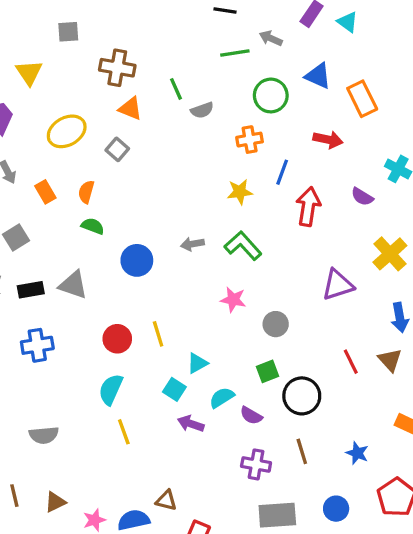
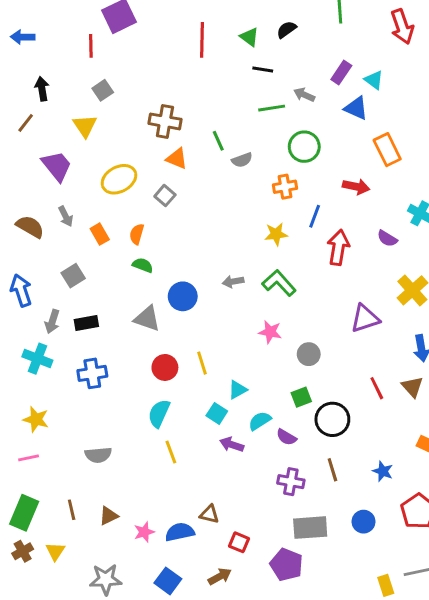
gray square: (68, 32) -> (103, 90), moved, turned -30
blue triangle: (318, 76) -> (356, 108), moved
gray triangle: (73, 285) -> (147, 319), moved

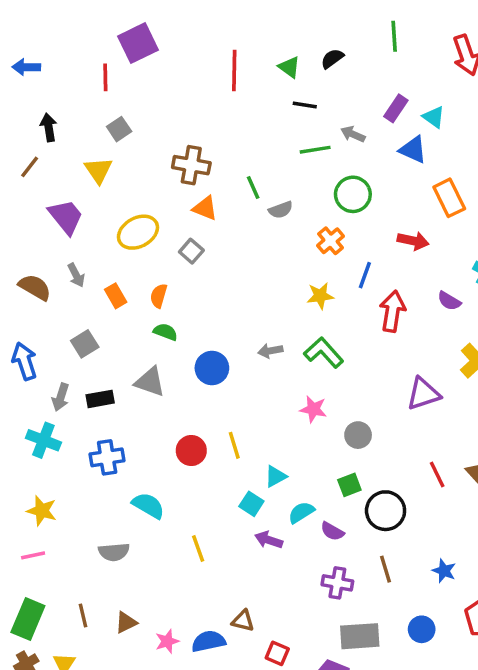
orange cross: (285, 187) -> (331, 241), turned -30
gray triangle: (147, 319) -> (150, 382), moved
cyan semicircle: (159, 413) -> (148, 506), moved, turned 96

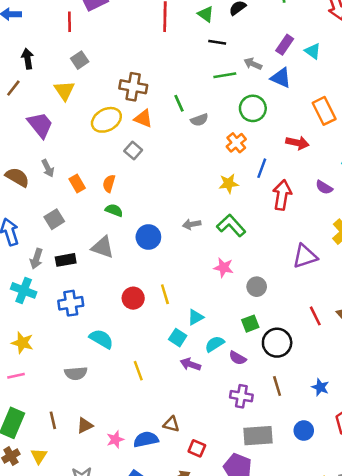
blue triangle: (413, 150) -> (281, 78), moved
yellow ellipse: (138, 232) -> (106, 120), moved

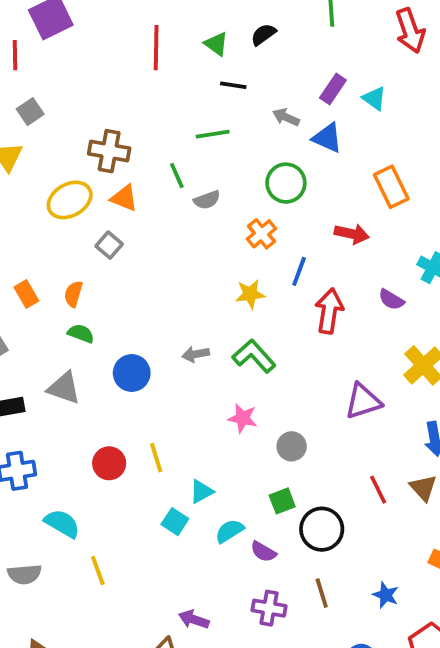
green line: (225, 75) -> (213, 134), moved
purple arrow: (190, 364) -> (194, 619), moved
yellow line: (138, 371) -> (98, 571), moved

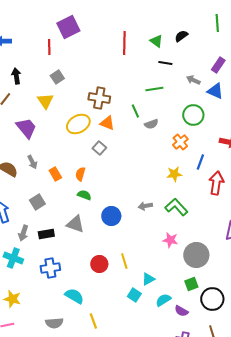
gray circle: (292, 446) -> (196, 255), size x1.6

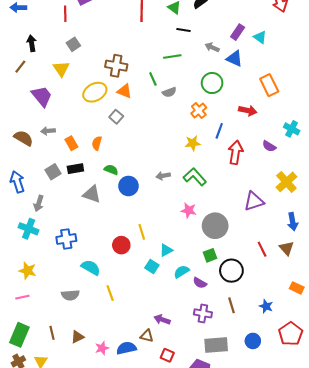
gray arrow: (32, 162) -> (48, 131), turned 112
green semicircle: (84, 195) -> (111, 170), moved
black rectangle: (46, 234) -> (75, 169), moved
red circle: (99, 264) -> (121, 245), moved

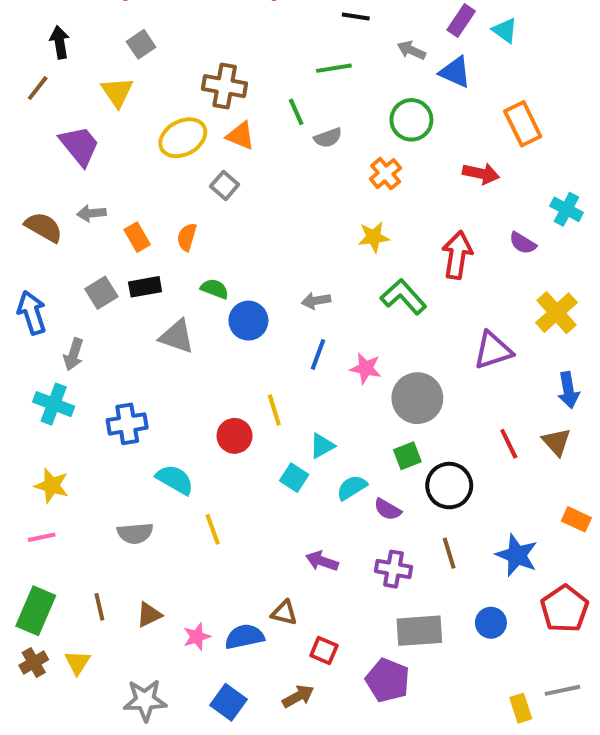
blue line: (219, 131) -> (318, 354), moved
green L-shape: (195, 177) -> (403, 297), moved
blue star: (266, 306) -> (517, 555), size x1.5
purple arrow: (162, 320) -> (322, 561), moved

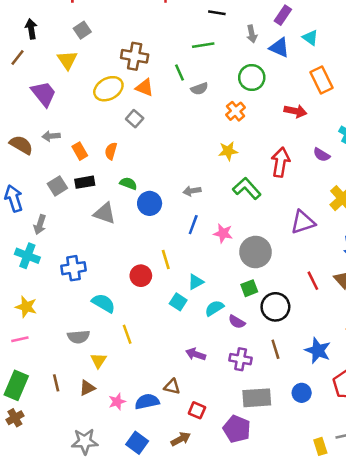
cyan triangle: (505, 30) -> (310, 38), moved
gray arrow: (411, 50) -> (252, 34), turned -126
yellow triangle: (77, 662) -> (98, 360), moved

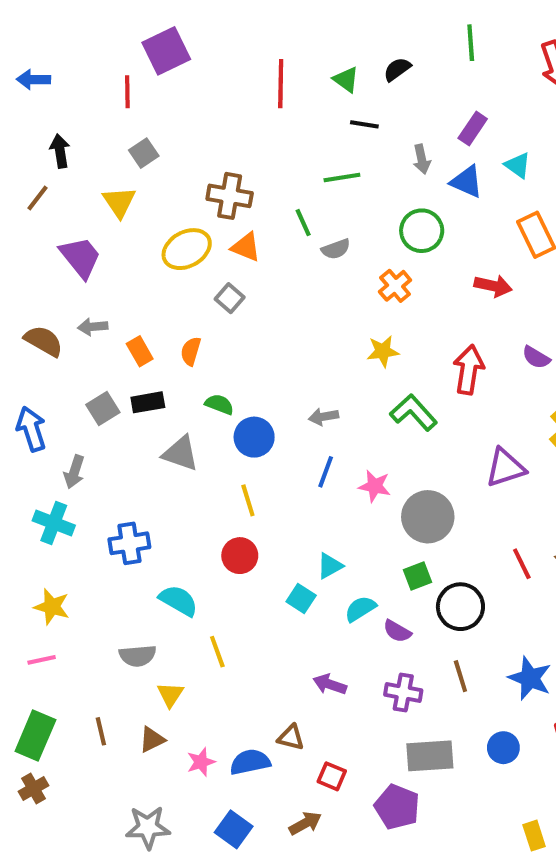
yellow line: (166, 259) -> (248, 500), moved

